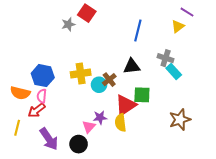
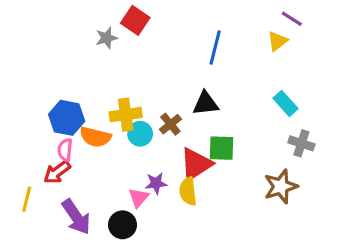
gray cross: (166, 58) -> (301, 143), moved
cyan rectangle: (174, 71) -> (285, 103), moved
cyan circle: (99, 85) -> (140, 134), moved
orange semicircle: (20, 93) -> (95, 137), moved

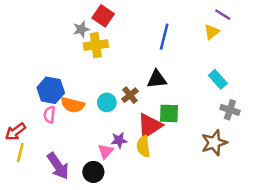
yellow cross: (126, 115) -> (96, 45), moved
red arrow: (57, 172) -> (15, 132), moved

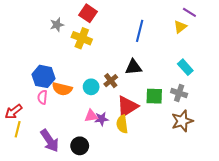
gray star: (81, 29) -> (57, 25), moved
yellow cross: (96, 45) -> (82, 38), turned 30
gray cross: (230, 110) -> (179, 93), moved
green square: (169, 113) -> (154, 96), moved
pink triangle: (106, 151) -> (91, 116), moved, turned 40

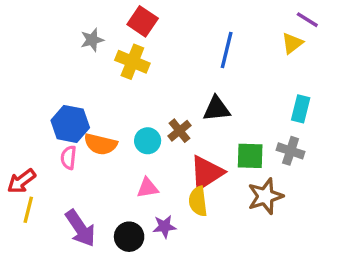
cyan rectangle: (185, 67) -> (301, 109), turned 56
purple star: (101, 119) -> (164, 227), moved
brown star: (182, 121) -> (265, 196), moved

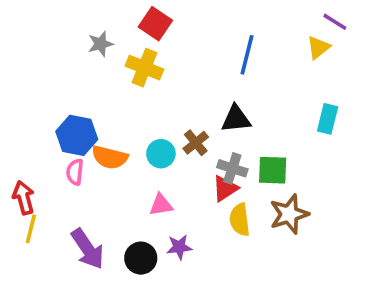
gray cross: (291, 151) -> (232, 168), moved
red triangle: (206, 173) -> (225, 188), size x0.7
red arrow: (21, 181) -> (24, 198), turned 112
yellow semicircle: (198, 201) -> (240, 220), moved

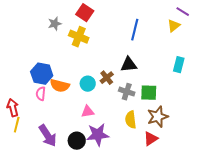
red triangle: (225, 188) -> (151, 139), moved
purple star: (179, 247) -> (98, 135), size x1.6

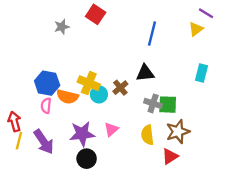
yellow cross: (79, 37) -> (89, 83), moved
gray cross: (127, 92) -> (153, 103), moved
pink triangle: (88, 112) -> (111, 129), moved, turned -32
purple star: (98, 135) -> (82, 134), moved
purple arrow: (48, 136) -> (44, 142), moved

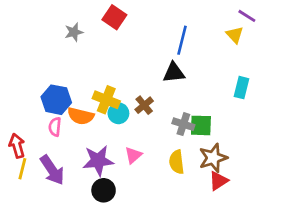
yellow triangle: (196, 29) -> (235, 35), turned -35
black triangle: (145, 73) -> (174, 73), moved
red triangle: (170, 156) -> (219, 181), moved

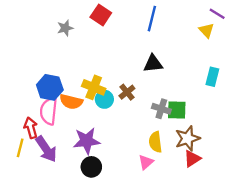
blue line: (182, 40) -> (152, 19), moved
pink semicircle: (55, 127) -> (49, 111), size x1.6
red arrow: (17, 146) -> (31, 128), moved
pink triangle: (133, 155) -> (146, 162), moved

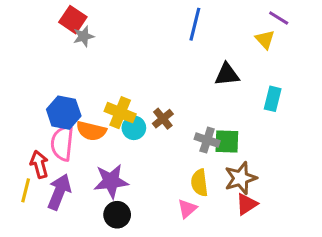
red square: (101, 15) -> (73, 20), moved
black triangle: (153, 64) -> (227, 74), moved
purple arrow: (46, 149) -> (59, 192), turned -124

